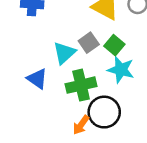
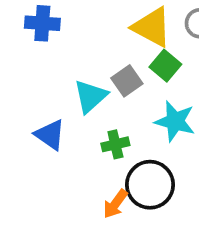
green square: (114, 45) -> (165, 66), moved
green cross: (81, 85) -> (115, 144), size x0.6

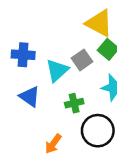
blue cross: (42, 23) -> (23, 55), moved
orange arrow: (115, 204) -> (53, 144), moved

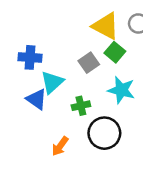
cyan triangle: (57, 70) -> (52, 82), moved

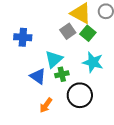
gray square: (89, 63) -> (68, 31), moved
cyan triangle: (52, 82) -> (54, 59), moved
blue triangle: (37, 99) -> (38, 76), moved

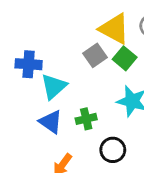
cyan triangle: (54, 59) -> (54, 86), moved
black circle: (80, 95) -> (113, 150), size x0.7

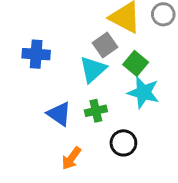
green square: (125, 58) -> (136, 63), moved
cyan triangle: (54, 86) -> (93, 69), moved

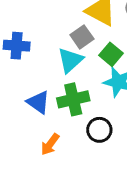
green cross: (96, 111) -> (73, 99), size x1.5

